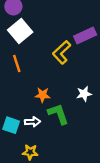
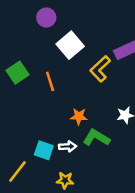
white square: (20, 31) -> (70, 45), moved
green L-shape: (58, 114) -> (96, 138), turned -40

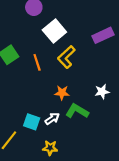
yellow L-shape: (100, 69) -> (66, 57), moved
white arrow: (68, 146) -> (52, 119), turned -32

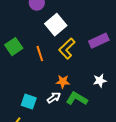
purple rectangle: (103, 35) -> (99, 41), moved
white arrow: (52, 119) -> (54, 98), moved
cyan square: (32, 122) -> (29, 102), moved

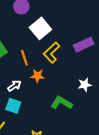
orange star: (63, 82) -> (37, 76), moved
white arrow: (54, 98) -> (14, 86), moved

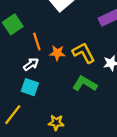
yellow L-shape: (52, 53) -> (84, 53), moved, turned 105
orange line: (24, 58) -> (37, 41), moved

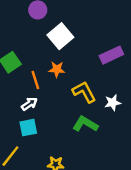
orange star: (57, 53) -> (57, 69), moved
cyan square: (30, 87) -> (28, 128), turned -30

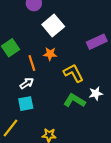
white star: (113, 103) -> (96, 93), moved

